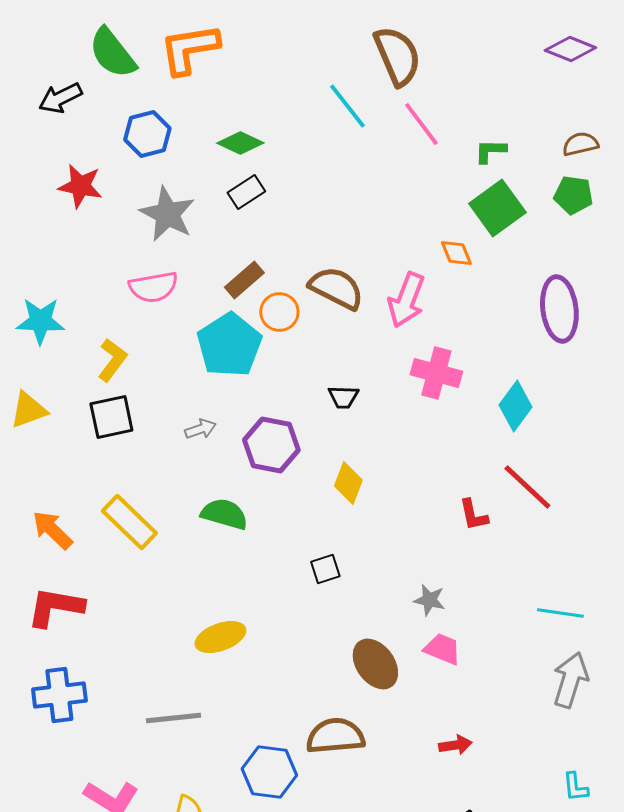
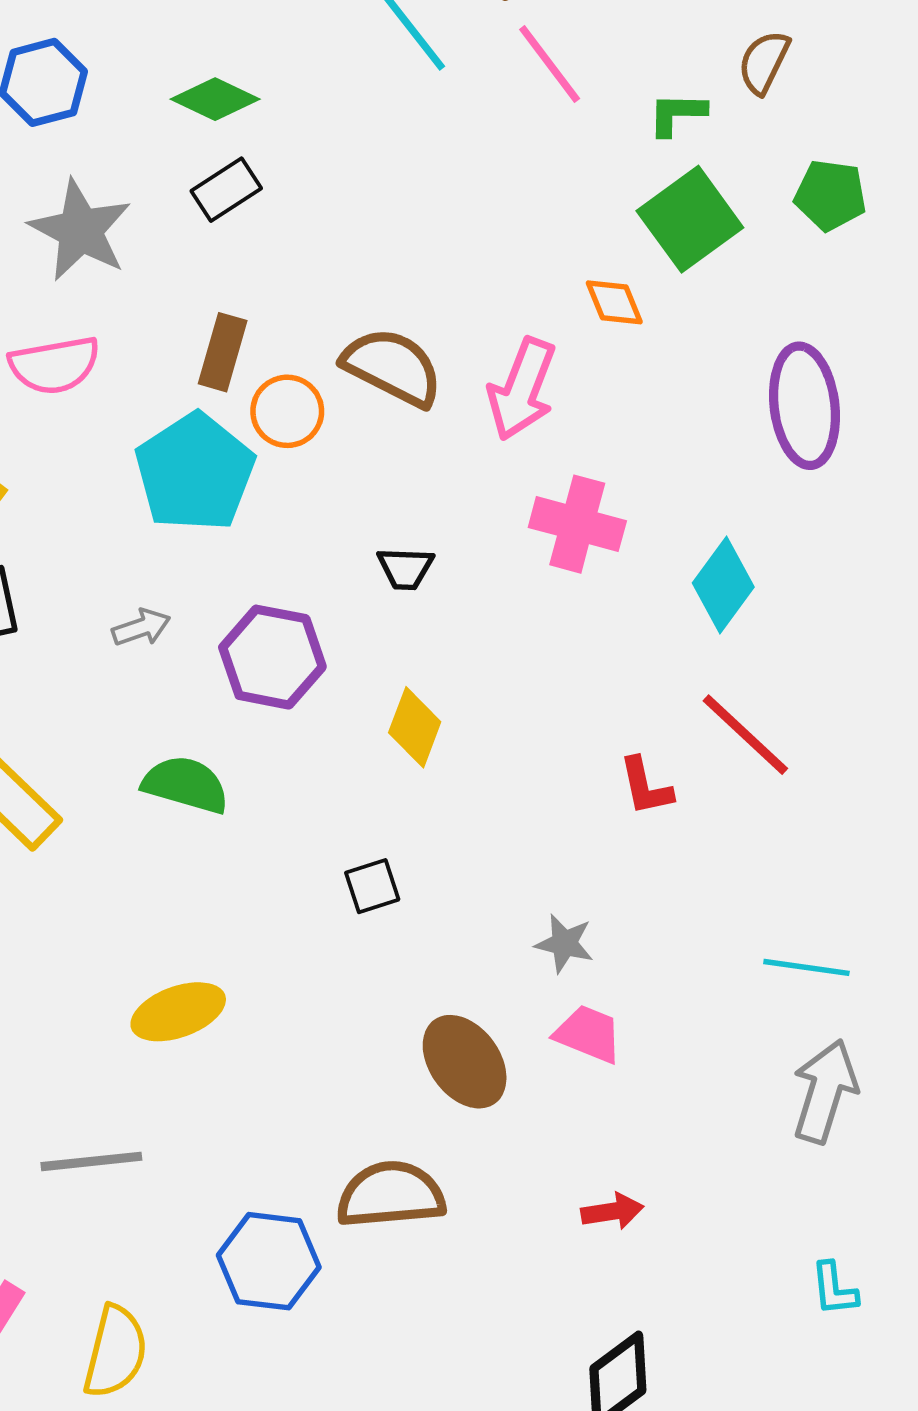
brown semicircle: (580, 144) -> (764, 62), moved, turned -51
brown rectangle: (244, 280) -> (223, 352), turned -33

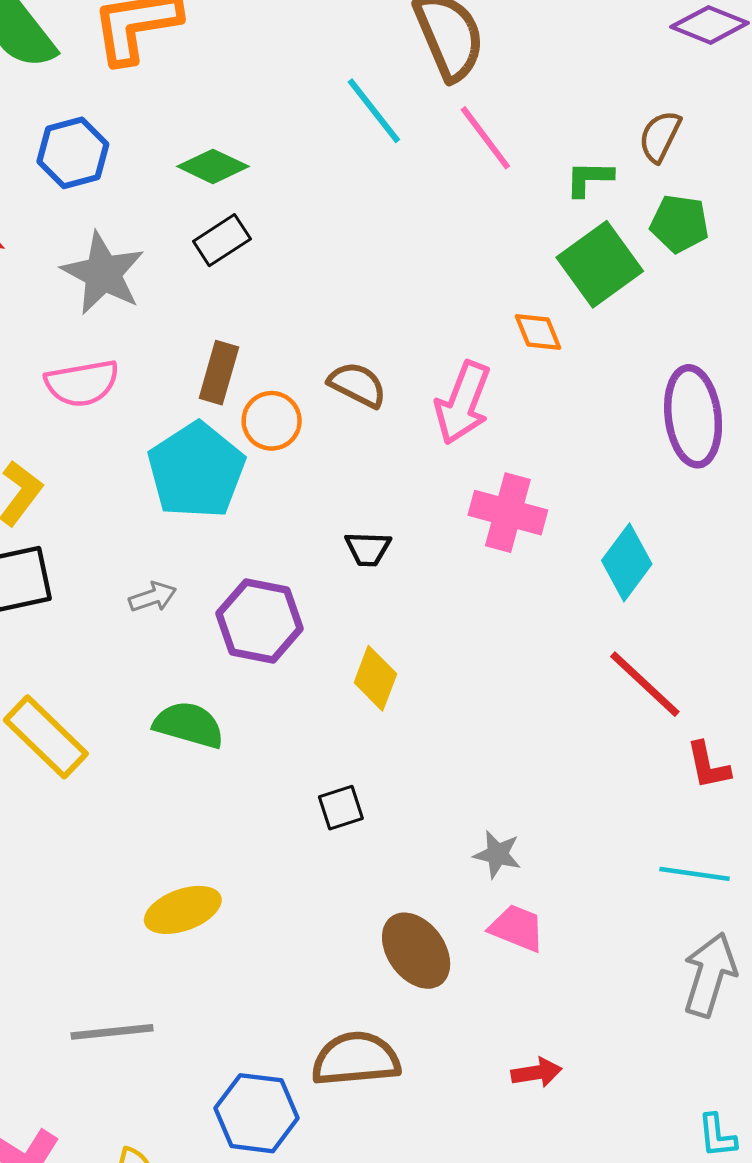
green pentagon: (830, 195) -> (679, 224), moved
brown semicircle: (393, 367) -> (357, 385), size x0.7
red L-shape: (646, 786) -> (708, 765), moved

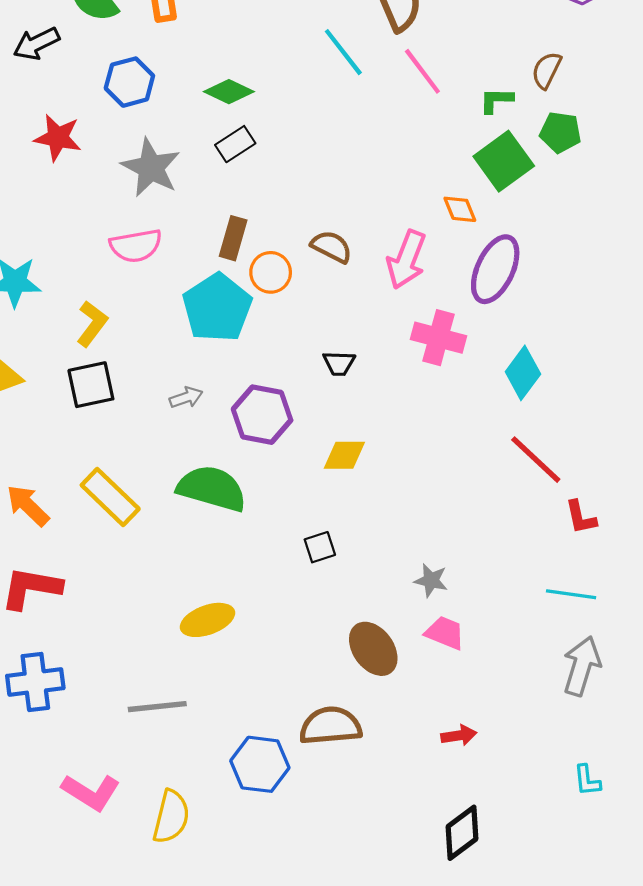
purple ellipse: (693, 416) -> (495, 269), moved, turned 32
yellow diamond: (375, 678) -> (344, 455), turned 69
green semicircle: (189, 725) -> (212, 488), size x1.4

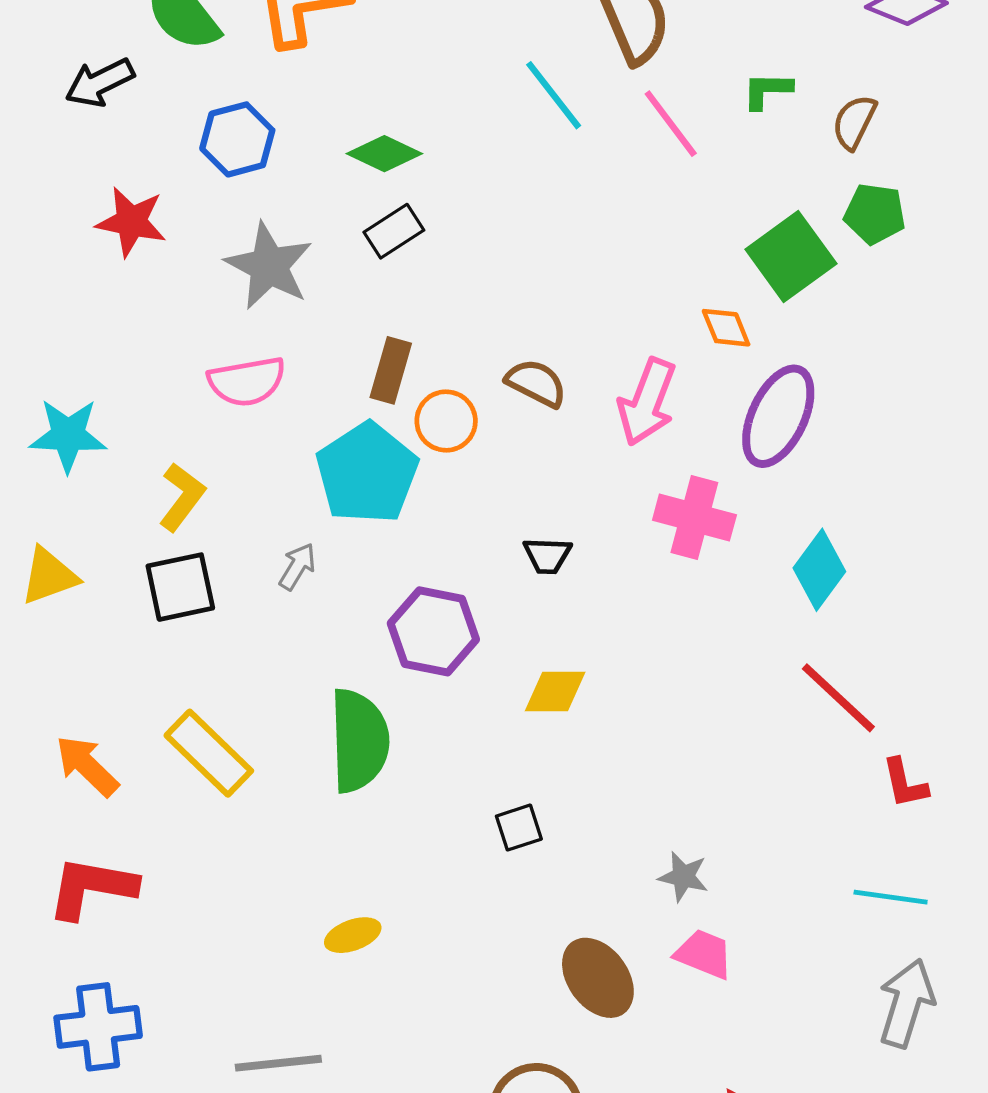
green L-shape: (496, 100) -> (767, 90), moved
gray arrow: (186, 398) -> (297, 567), moved, turned -40
green semicircle: (212, 488) -> (359, 741), turned 72
yellow ellipse: (207, 620) -> (353, 935), size x0.7

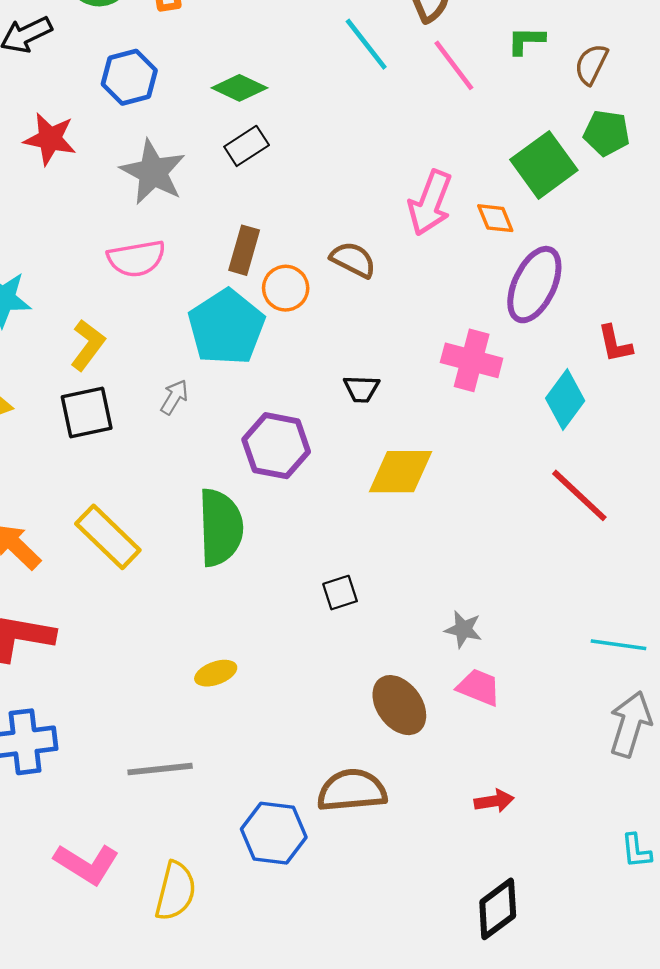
pink arrow: (647, 402) -> (430, 203), moved
yellow diamond: (555, 691) -> (401, 472), moved, size x1.4
red L-shape: (905, 783) -> (615, 344), moved

